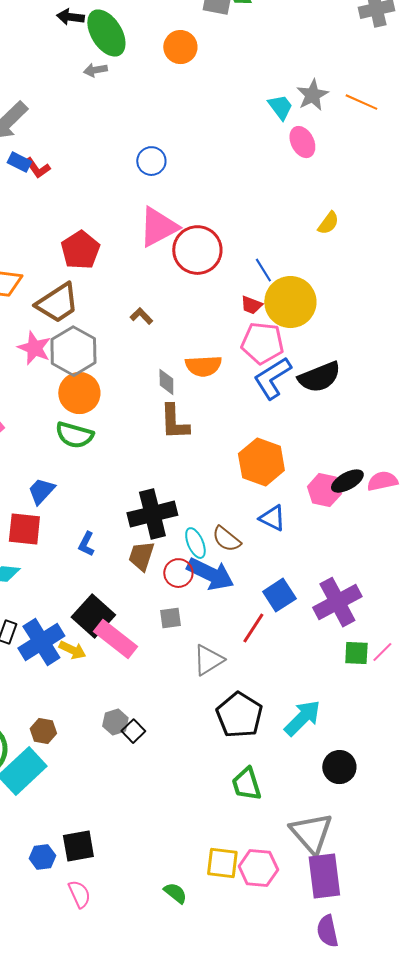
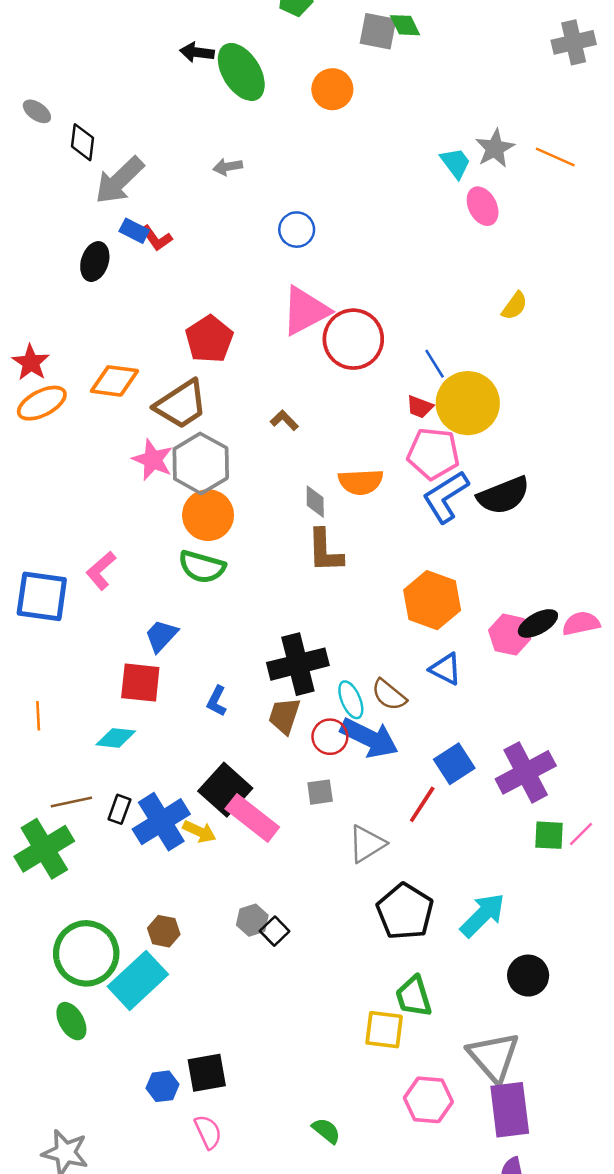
gray arrow: (95, 70) -> (228, 167), moved
yellow square: (222, 863) -> (384, 1030), moved

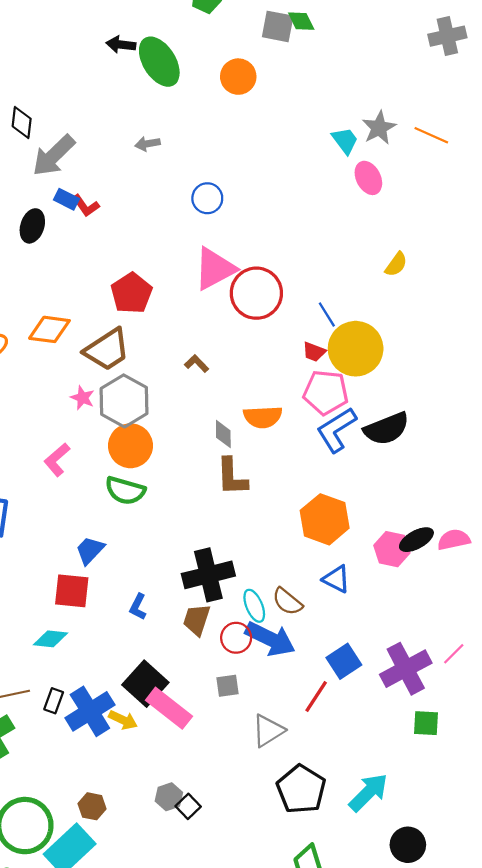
pink star: (153, 460) -> (82, 398), size x0.7
pink L-shape: (101, 571) -> (57, 460), moved
pink line: (581, 834) -> (454, 654), moved

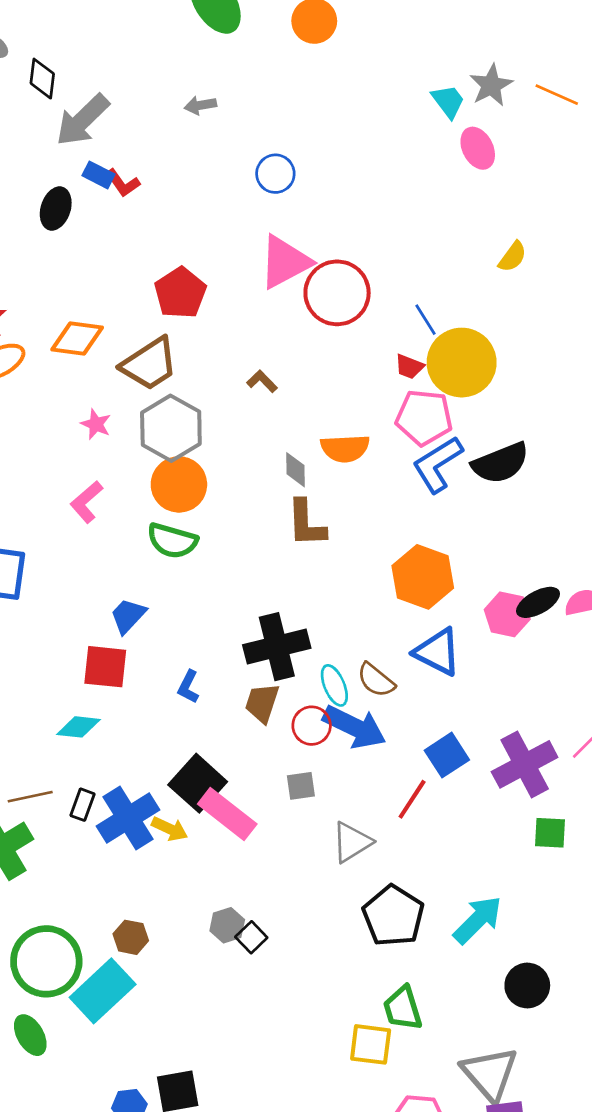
pink star: (82, 398) -> (96, 424), moved
blue triangle: (336, 579) -> (438, 652), size x1.4

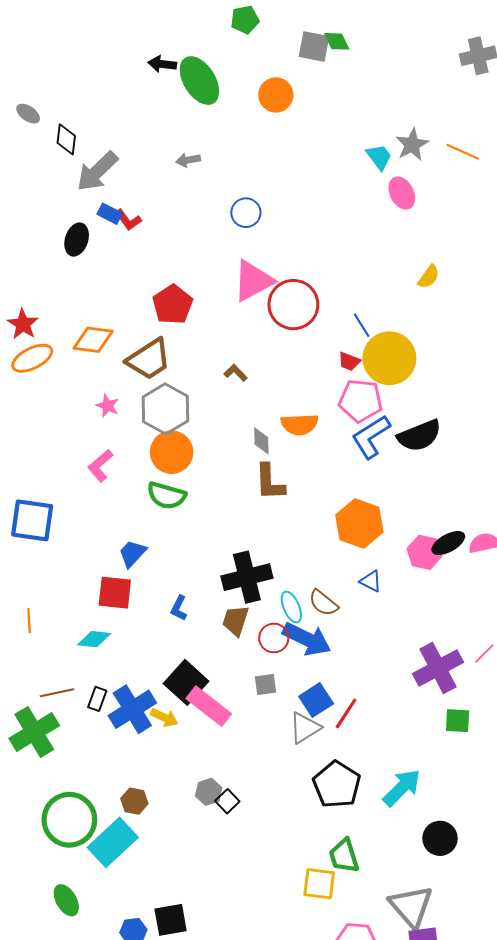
blue triangle: (438, 652) -> (371, 581), size x0.6
blue square: (447, 755) -> (316, 700), moved
red line: (412, 799) -> (346, 713), moved
green ellipse: (30, 1035) -> (66, 900), moved

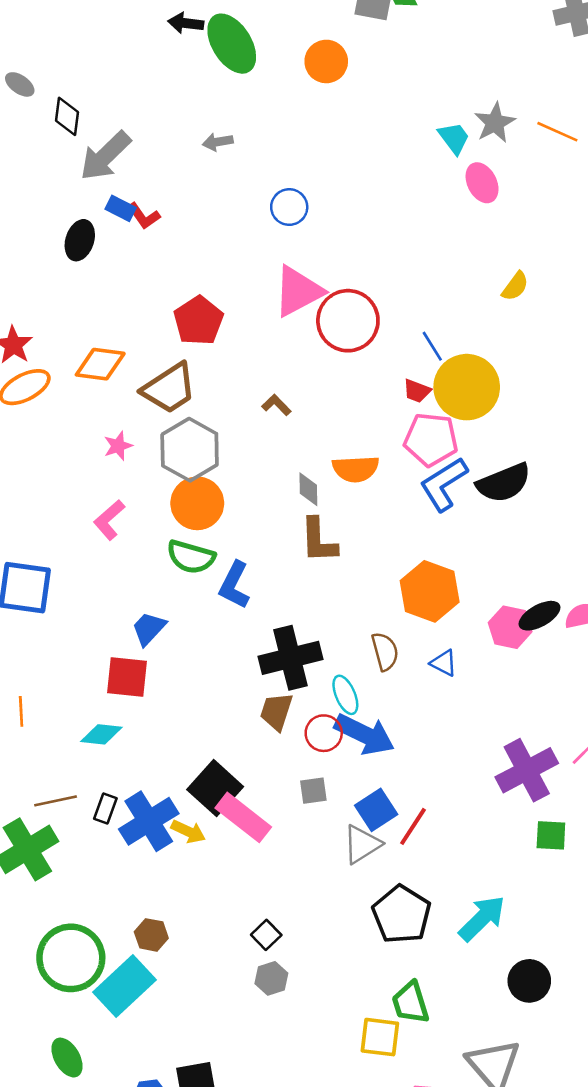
pink star: (108, 406) -> (118, 446), turned 30
brown semicircle: (323, 603) -> (385, 651), moved, turned -144
blue L-shape: (179, 608) -> (234, 585), moved, size x1.5
gray hexagon: (209, 792) -> (271, 978), moved

